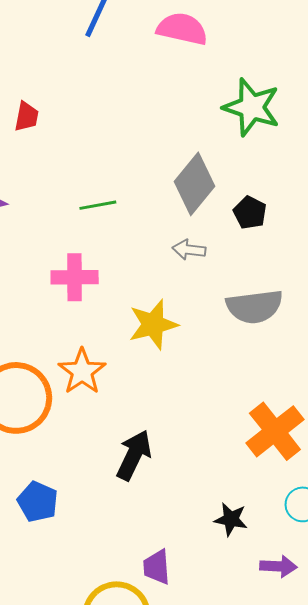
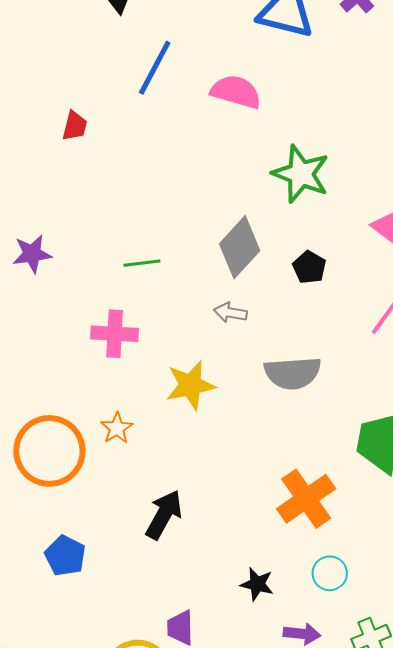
red trapezoid: (27, 117) -> (75, 126), moved
black pentagon: (250, 213) -> (309, 267), moved
orange star: (82, 371) -> (117, 428), size x0.7

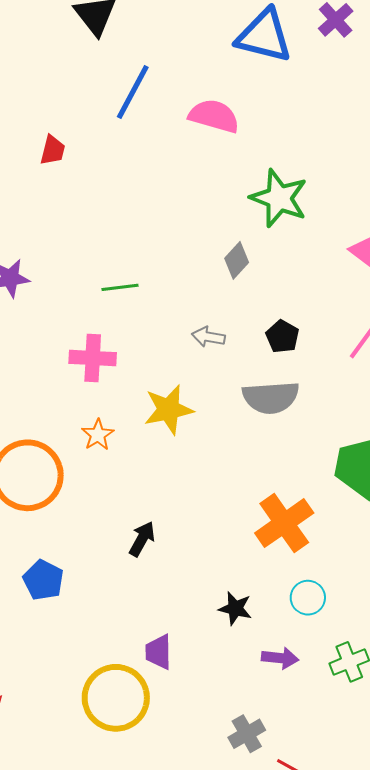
gray diamond: (240, 247) -> (237, 260), moved, size x0.6
black pentagon: (309, 267) -> (282, 336), moved
orange star: (117, 428) -> (98, 435), moved
black arrow: (164, 515) -> (142, 539), size x0.7

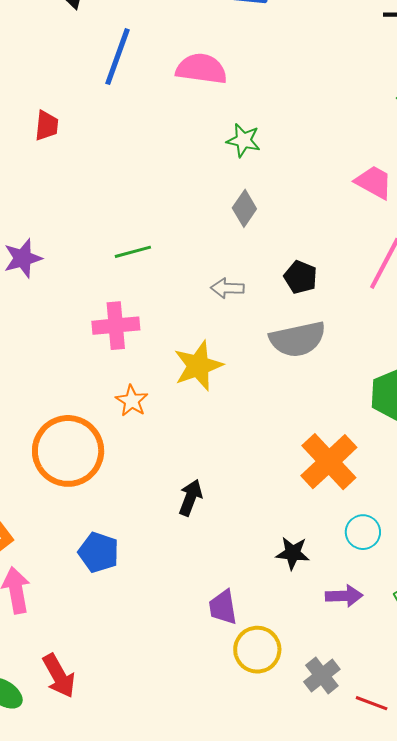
green star: (279, 198) -> (243, 140), moved, size x0.6
yellow circle: (116, 698) -> (257, 650), moved, size x0.7

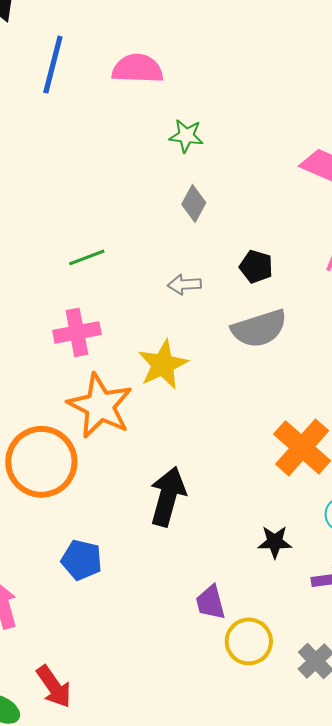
orange star: (132, 401) -> (100, 406), size x2.0
black arrow: (190, 498) -> (168, 497), size x1.6

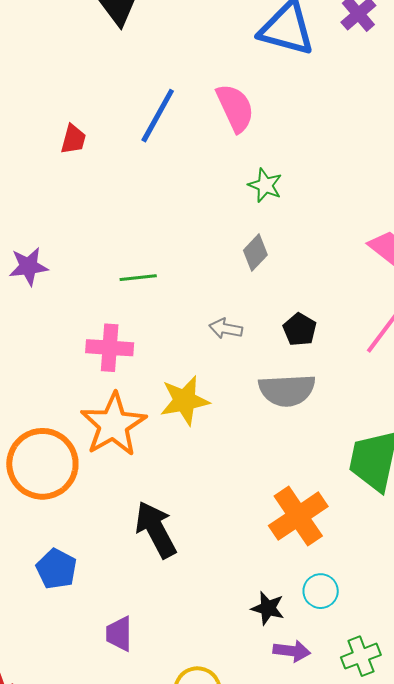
blue line: (53, 65) -> (158, 116), moved
pink semicircle: (138, 69) -> (235, 108), turned 48
black arrow: (168, 497) -> (156, 530), turned -58
black star: (275, 542) -> (268, 608), moved
purple trapezoid: (210, 602) -> (119, 634), moved

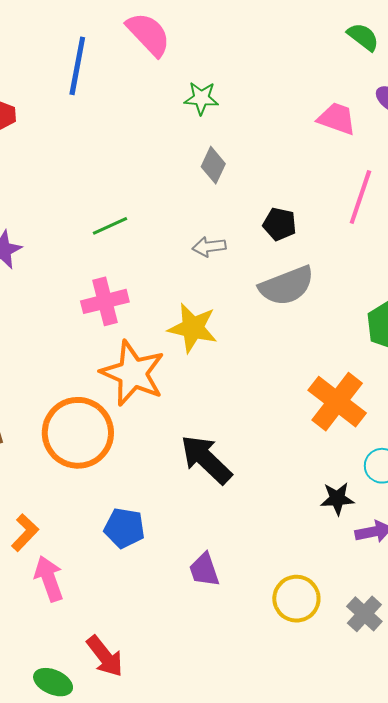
yellow star: (185, 401) -> (193, 328), turned -30

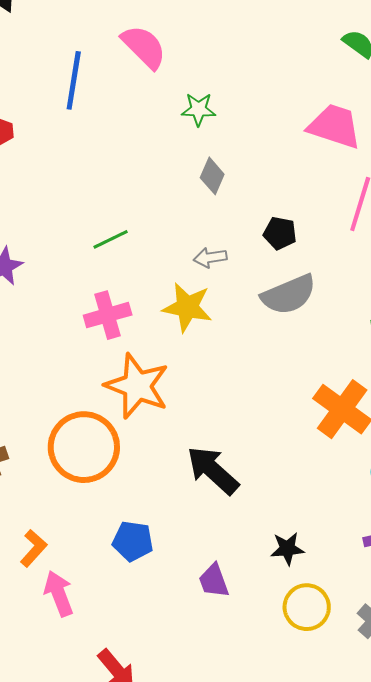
pink trapezoid: (337, 119) -> (334, 126), size x1.4
yellow star: (193, 328) -> (187, 307), moved
black star: (337, 499) -> (287, 549), moved

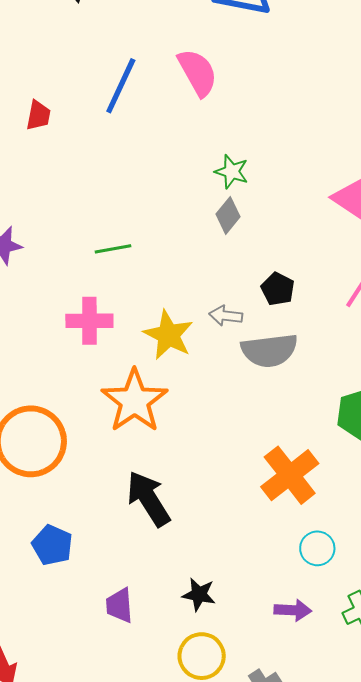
green star: (198, 109) -> (232, 172), moved
gray arrow: (210, 258) -> (226, 316), moved
orange star: (137, 386) -> (134, 401), moved

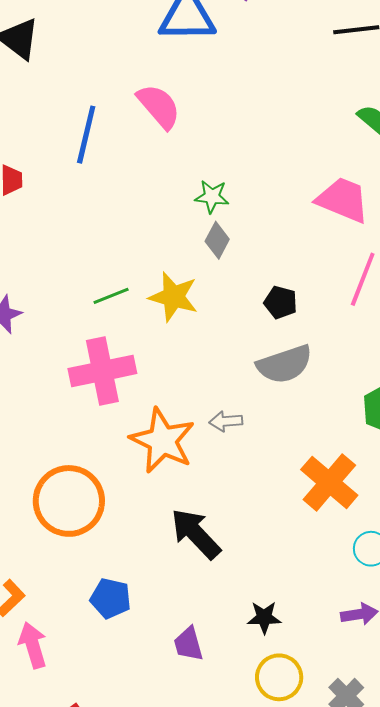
gray arrow: (226, 316) -> (226, 421), moved
pink cross: (89, 321) -> (102, 371), size x1.4
yellow star: (168, 335) -> (173, 297), moved

